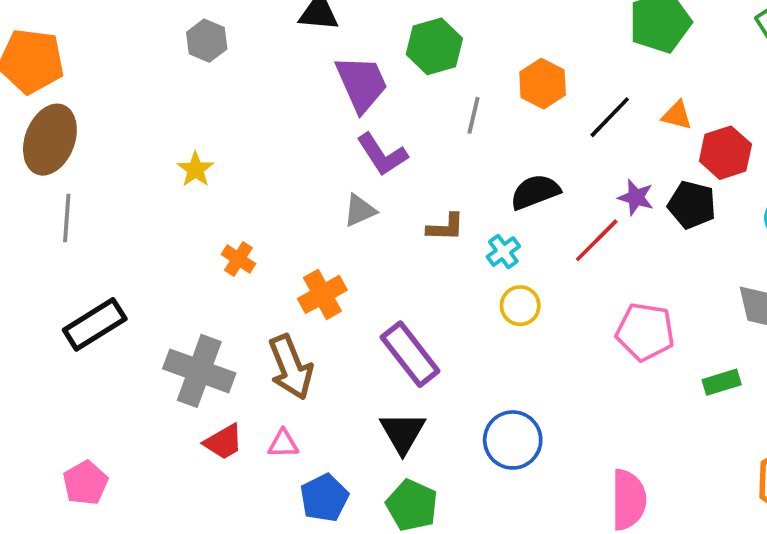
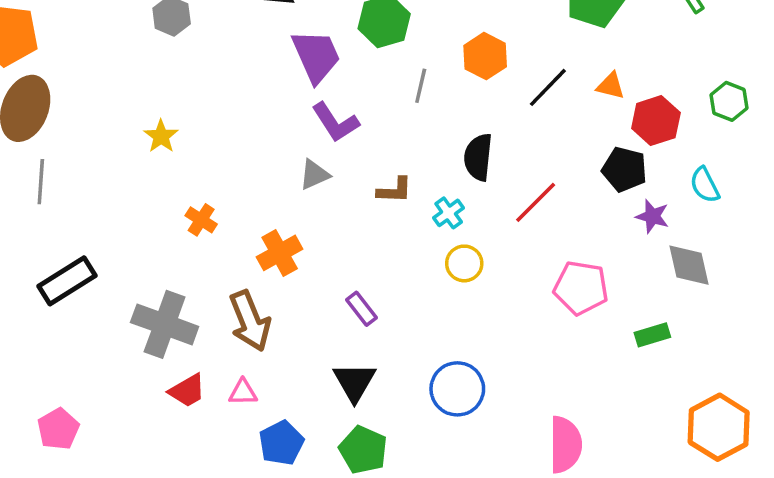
black semicircle: (535, 192) -> (478, 157), turned -63
purple star: (636, 197) -> (652, 216), moved
purple rectangle: (410, 354) -> (361, 309), size x0.6

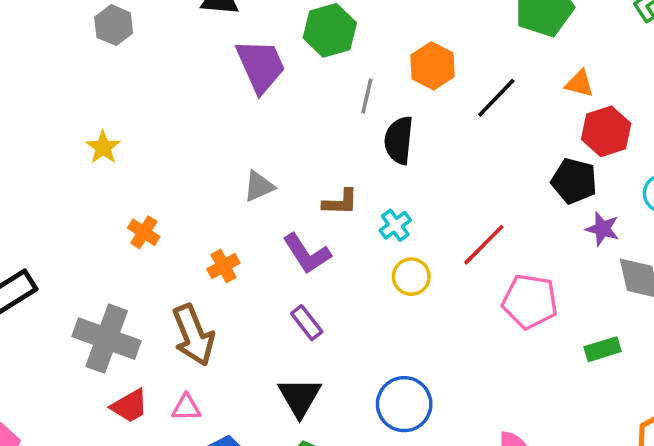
orange triangle: (611, 86) -> (580, 84), moved
purple L-shape: (335, 122) -> (307, 254), moved
black semicircle: (478, 157) -> (399, 140), moved
red line: (536, 202) -> (484, 245), moved
orange cross: (280, 253) -> (223, 266), size x0.7

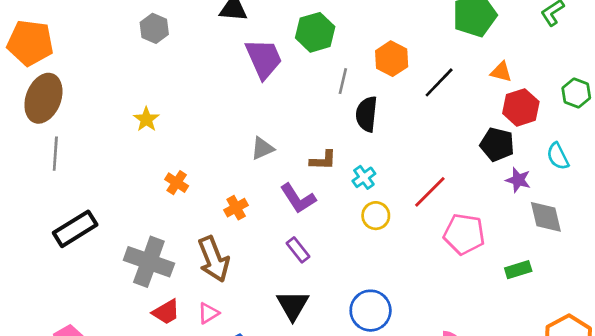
pink triangle: (186, 408) -> (208, 313), turned -30

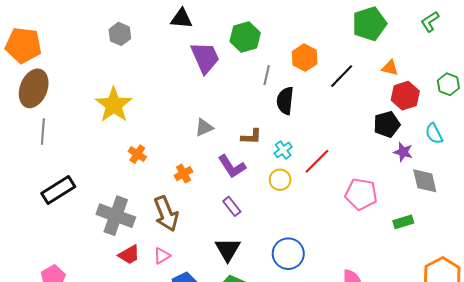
yellow star: (146, 119) -> (114, 105), size x1.8
black pentagon: (497, 144) -> (387, 124), turned -30
red line: (430, 192) -> (317, 161), moved
yellow circle: (376, 216) -> (280, 180), moved

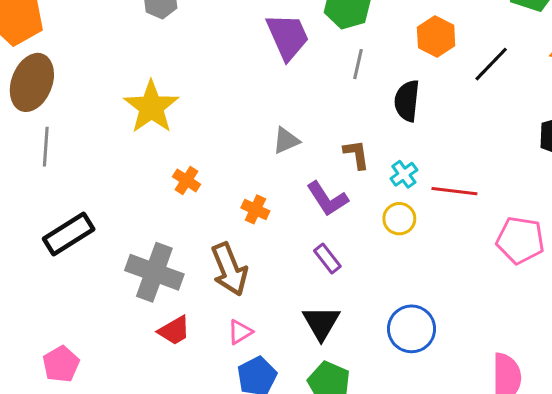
gray line: (267, 75) -> (358, 64), moved
brown L-shape: (251, 137) -> (356, 154), turned -100
red line: (317, 161) -> (454, 191), turned 52
orange cross: (184, 174) -> (255, 209), turned -36
pink triangle: (162, 256) -> (240, 332), moved

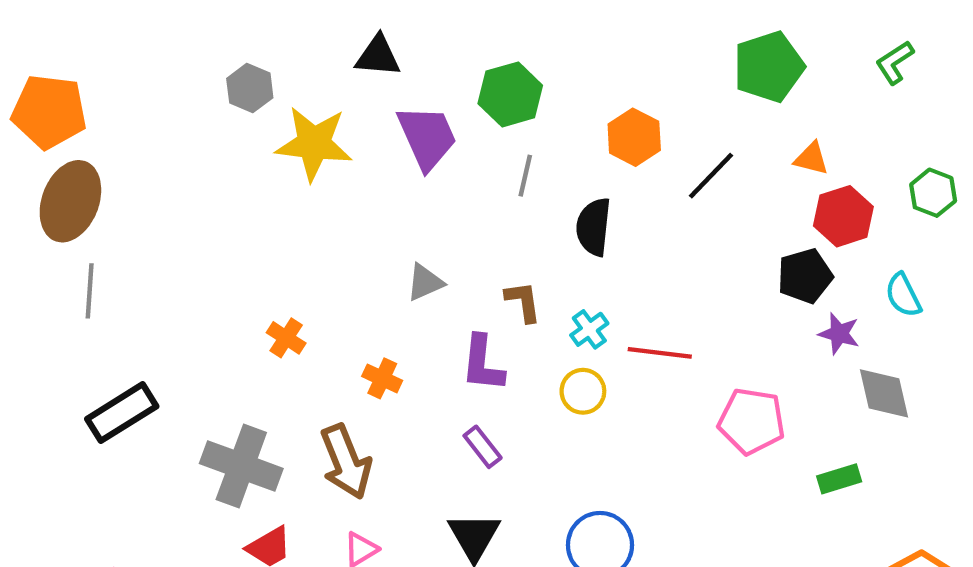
yellow star: (151, 107) -> (314, 144), moved, turned -30
purple L-shape: (327, 199) -> (483, 364), turned 39

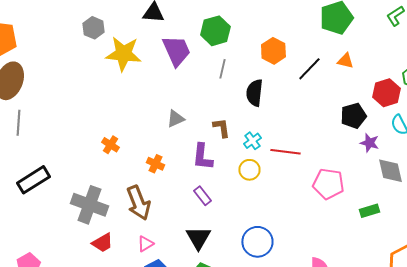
orange triangle: (811, 159) -> (345, 61), moved
red hexagon: (843, 216) -> (386, 93), moved

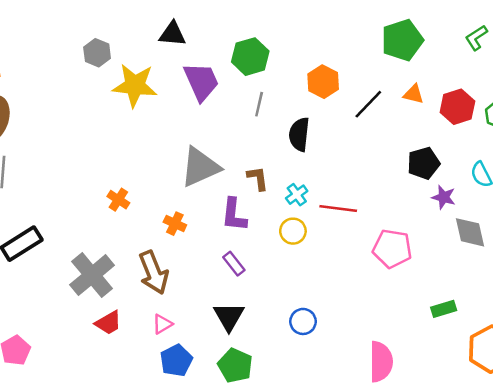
red hexagon: (386, 93) -> (457, 107), moved
gray triangle: (175, 119) -> (200, 167), size x1.8
gray cross: (89, 205) -> (92, 275), turned 30
green rectangle: (369, 211) -> (444, 309), moved
blue circle: (257, 242) -> (303, 321), size x0.7

